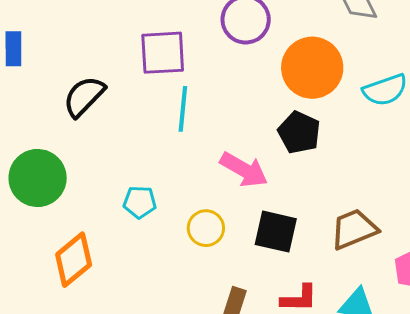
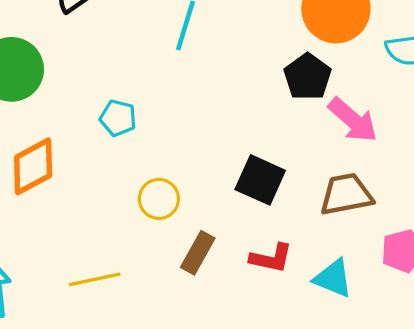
pink arrow: (244, 170) -> (353, 120), moved
yellow circle: (206, 228) -> (159, 199), moved

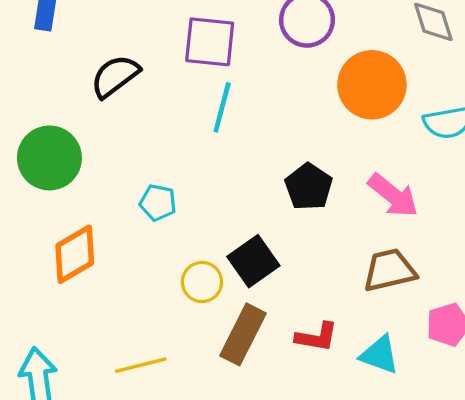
black pentagon: (307, 77) -> (309, 187), moved
black square: (260, 180) -> (253, 261), moved, turned 33
brown rectangle: (198, 253) -> (243, 334), size x1.4

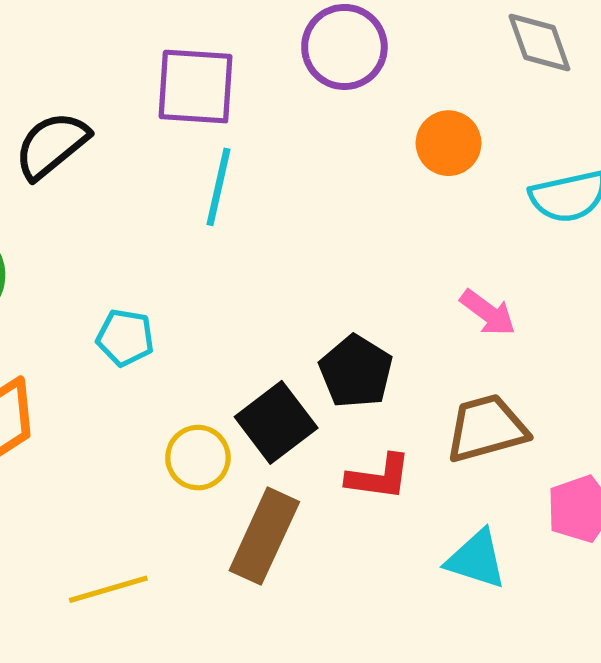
orange circle: (372, 85) -> (449, 143), size x0.6
black pentagon: (309, 187) -> (356, 372), moved
pink arrow: (393, 195) -> (488, 313), size x0.7
red L-shape: (317, 337) -> (379, 477), moved

